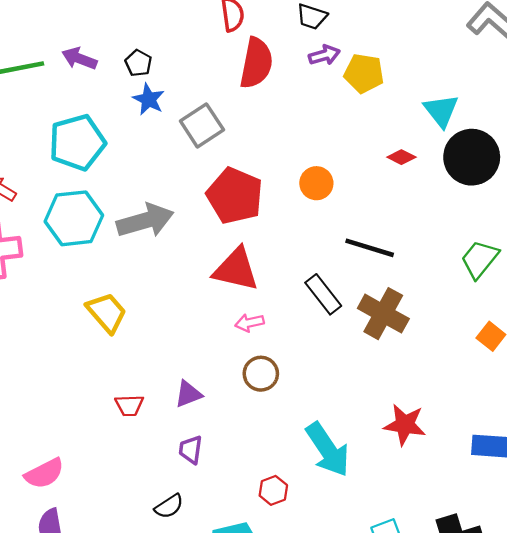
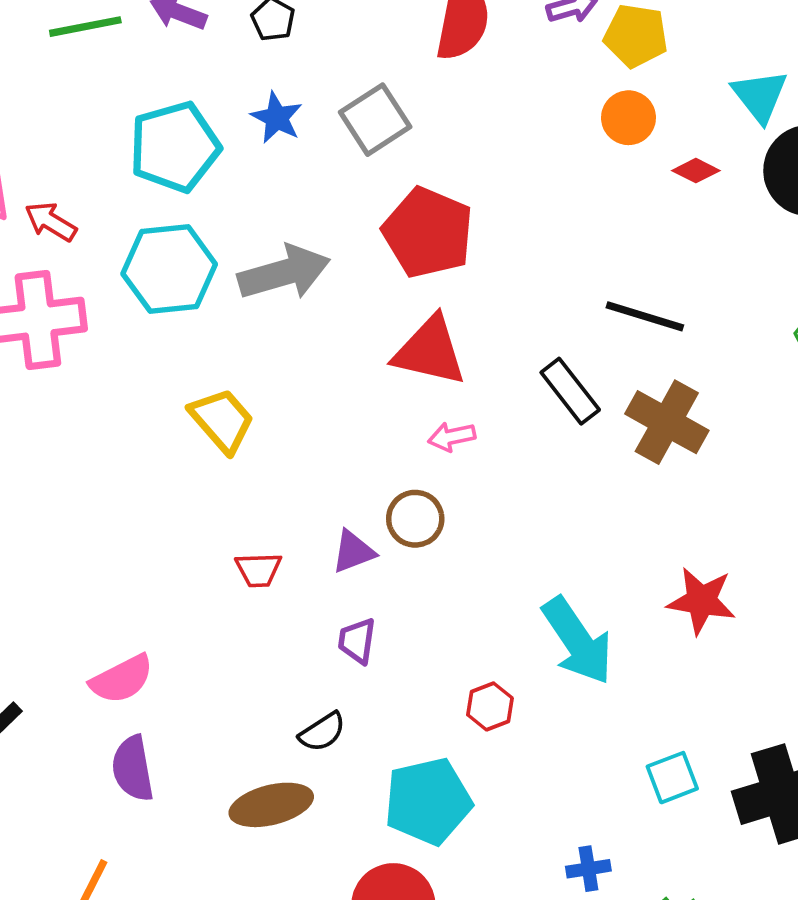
blue star: (149, 99) -> (277, 118), moved
orange circle: (316, 183) -> (629, 118), moved
brown circle: (261, 374) -> (415, 519), moved

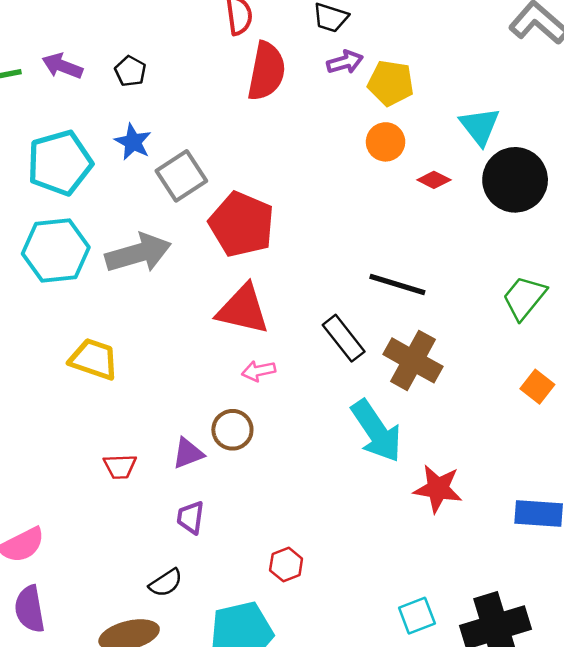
gray square: (375, 120) -> (181, 176), moved
yellow trapezoid: (222, 420) -> (94, 359), turned -30
cyan arrow: (577, 641) -> (376, 431), moved

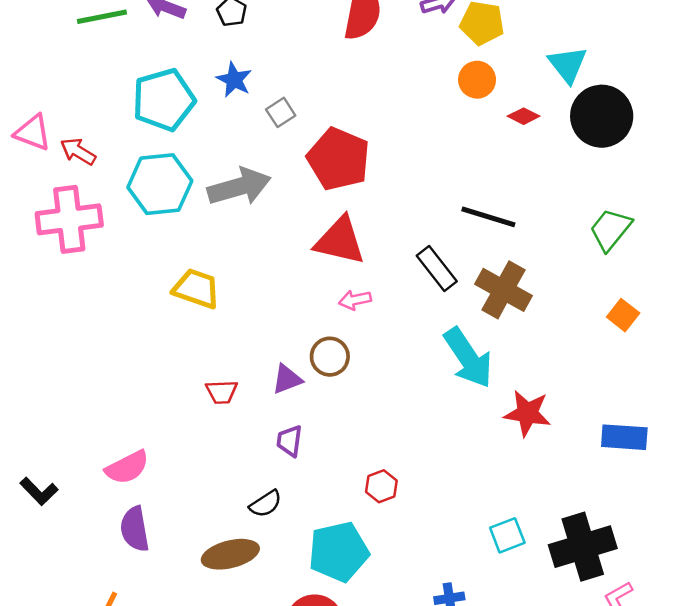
gray square: (181, 176) -> (281, 112), size x0.6

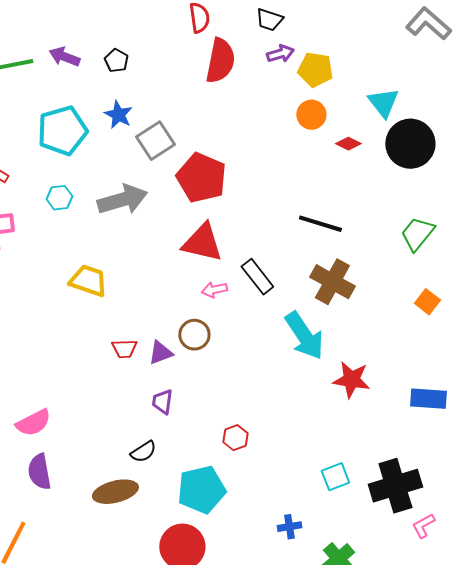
gray square: (281, 112) -> (155, 141), size x1.6
cyan hexagon: (160, 184) -> (59, 198), size x0.5
black rectangle: (437, 268) -> (257, 277), moved
red trapezoid: (222, 392) -> (124, 349), moved

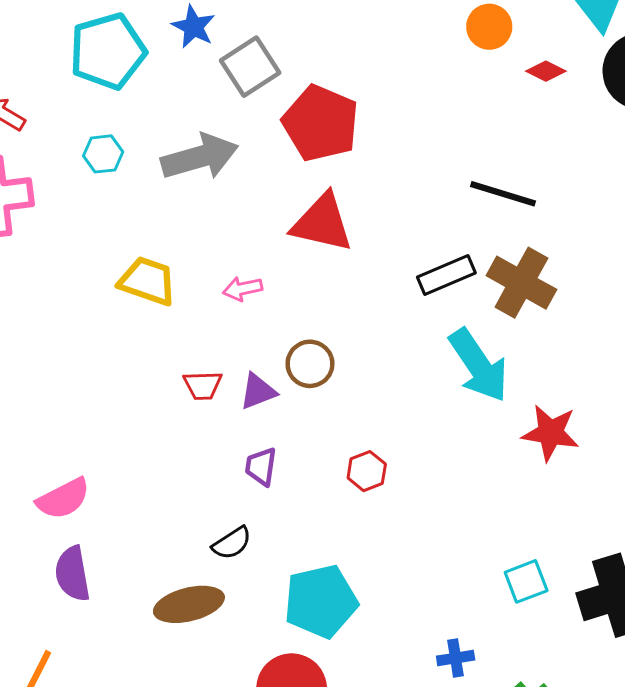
black rectangle: (257, 277) -> (446, 275), moved, turned -75
pink arrow: (214, 290) -> (243, 289), moved
red hexagon: (235, 438) -> (367, 471), moved

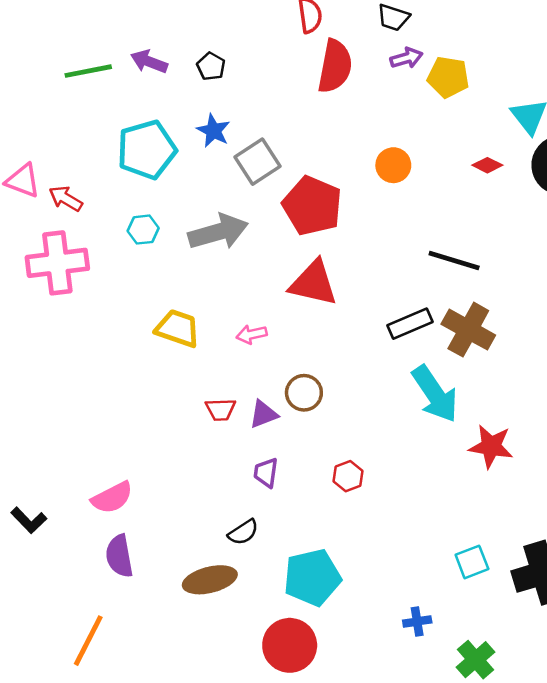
orange circle: (489, 27) -> (393, 165), moved

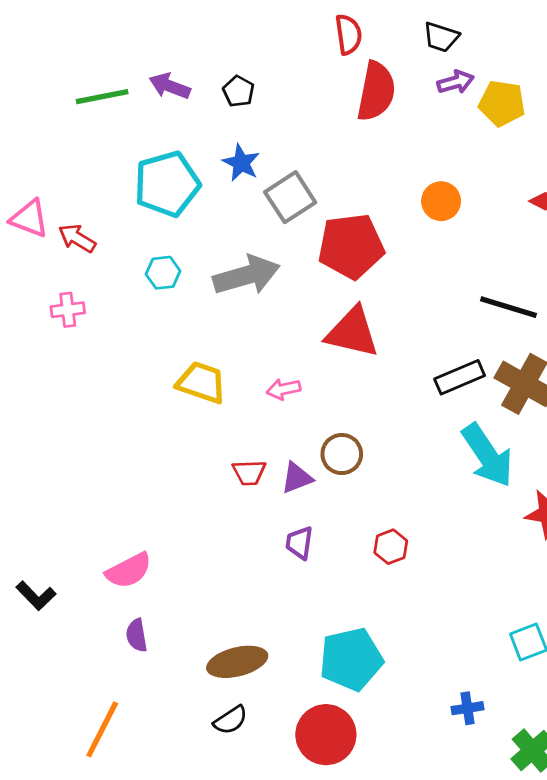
red pentagon: (312, 206) -> (351, 246), turned -30
pink cross: (57, 263) -> (68, 310), size x0.5
black semicircle: (243, 532) -> (231, 720), moved
purple semicircle: (119, 556) -> (137, 635), size x0.7

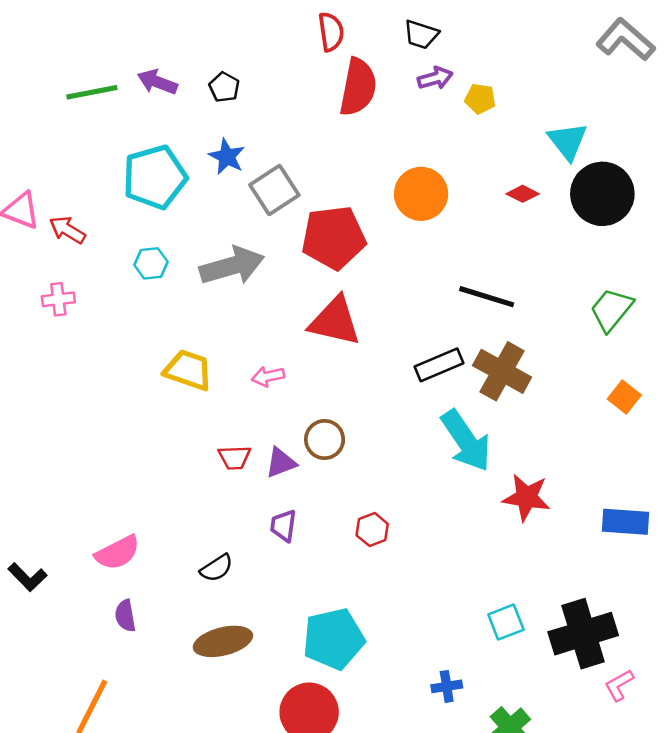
yellow pentagon: (502, 103) -> (480, 99), size x0.7
orange circle: (441, 201) -> (421, 194), size x1.4
black semicircle: (231, 720) -> (217, 568), moved

